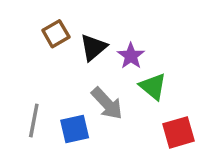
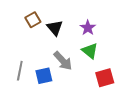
black triangle: (93, 47) -> (55, 28), turned -30
purple star: (131, 56) -> (88, 28), moved

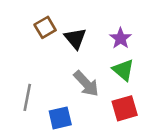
blue square: (44, 76) -> (60, 118), moved
red square: (105, 78) -> (125, 108), moved

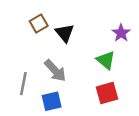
purple star: (121, 38) -> (121, 33), moved
gray arrow: (86, 84) -> (55, 71), moved

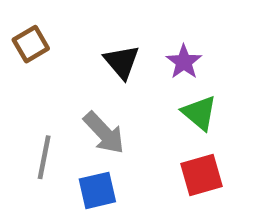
brown square: (39, 24) -> (31, 44), moved
purple star: (121, 33) -> (184, 62), moved

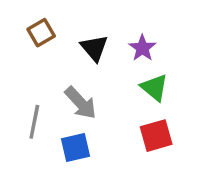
brown square: (31, 44) -> (41, 33), moved

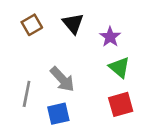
black triangle: (94, 48) -> (73, 24), moved

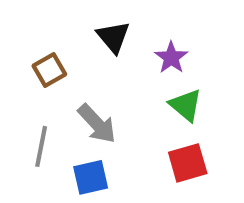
brown square: (32, 25) -> (49, 70), moved

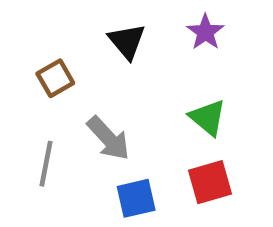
purple star: (171, 58) -> (205, 32), moved
blue square: (91, 177) -> (136, 198), moved

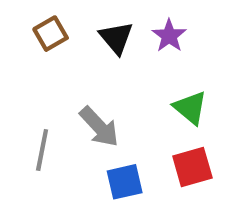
purple star: (205, 32) -> (169, 36), moved
brown square: (55, 78) -> (51, 34), moved

